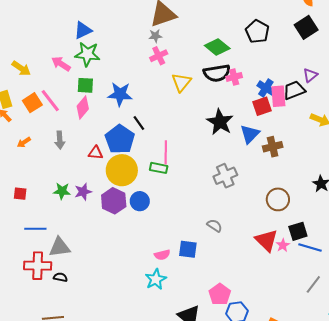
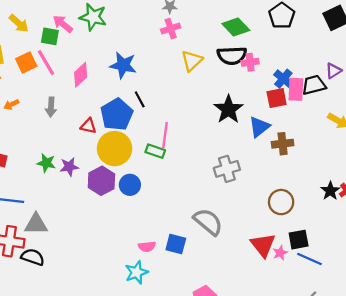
green square: (85, 85) -> (50, 36), moved
gray semicircle: (214, 226) -> (208, 222), size x1.8
black semicircle: (60, 277) -> (33, 257), size x1.5

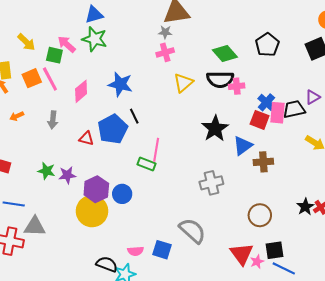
red square: (277, 98) -> (260, 120), turned 30
yellow circle: (115, 149) -> (92, 211), moved
black semicircle: (33, 257) -> (107, 264), moved

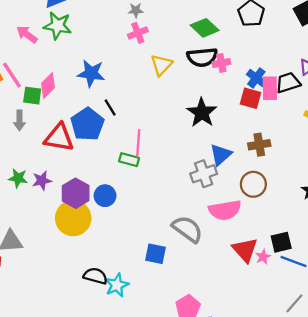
green square: (54, 55) -> (32, 96), moved
red triangle: (86, 139) -> (59, 138), size x1.8
blue triangle: (243, 146) -> (221, 155), moved
brown circle: (260, 215) -> (253, 184), moved
pink semicircle: (136, 251) -> (225, 210), moved, size x1.8

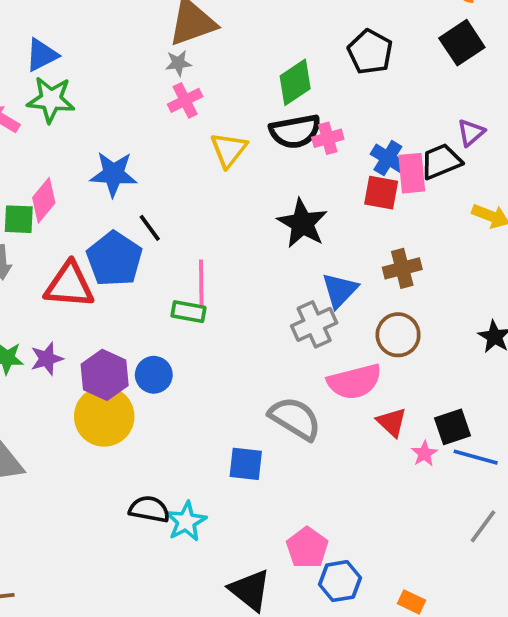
green diamond: (205, 28) -> (295, 82), turned -72
red triangle: (245, 250) -> (392, 422), moved, size x0.7

